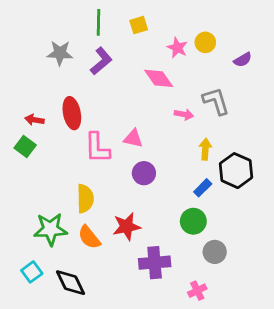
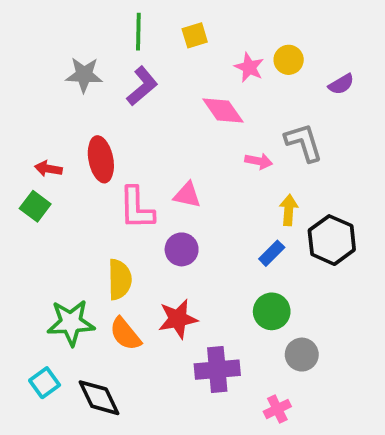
purple circle: (144, 173) -> (182, 249), moved
blue rectangle: (203, 188) -> (272, 253), moved

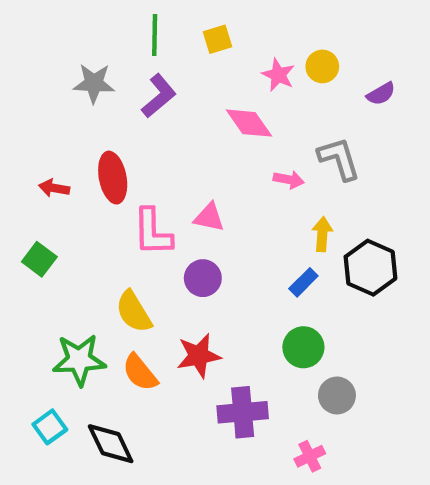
green square: (35, 206) -> (39, 259), moved
yellow semicircle: (120, 279) -> (134, 312), turned 150

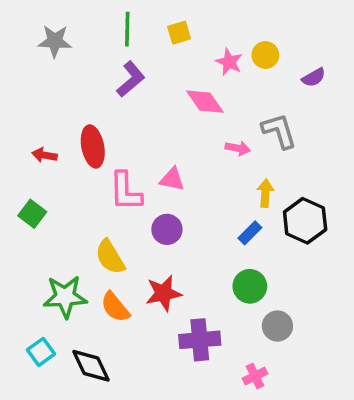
gray star: (94, 83) -> (55, 41), moved

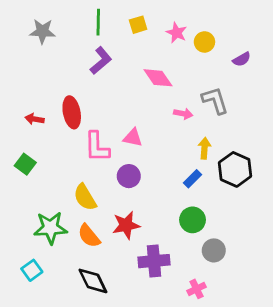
pink star: (229, 62) -> (177, 33), moved
black diamond: (91, 366) -> (93, 281), moved

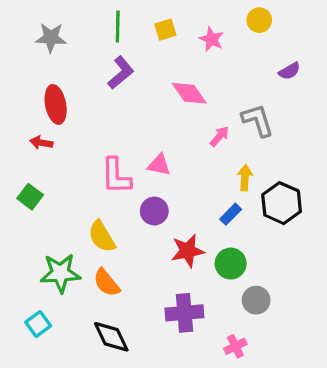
yellow circle: (204, 42) -> (259, 20), moved
red ellipse: (72, 112) -> (56, 104), moved
pink arrow: (183, 114) -> (219, 136), turned -60
red star: (126, 225) -> (188, 251), moved

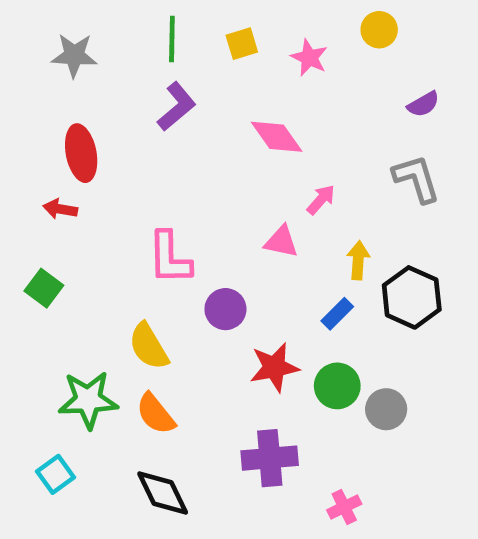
gray L-shape: (258, 120) -> (416, 179), moved
pink triangle: (159, 165) -> (281, 242), moved
gray circle: (256, 300) -> (386, 409), moved

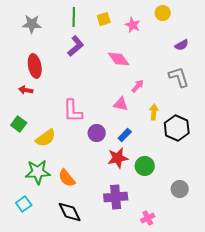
blue rectangle: (337, 314) -> (125, 135), moved
yellow semicircle: (149, 346) -> (46, 138), moved, turned -95
gray circle: (386, 409) -> (180, 189), moved

